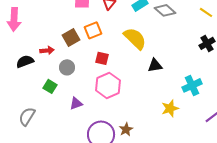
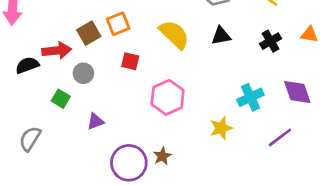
red arrow: (47, 50) -> (57, 51), size x1.5
black triangle: (155, 65) -> (221, 36), moved
pink hexagon: (108, 85) -> (168, 97), moved

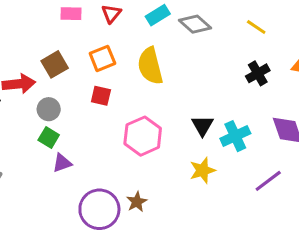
orange square: (118, 24) -> (102, 58), moved
yellow semicircle: (174, 34) -> (150, 66), turned -148
black triangle: (221, 36) -> (202, 126), moved, turned -50
green square: (61, 99) -> (49, 138), moved

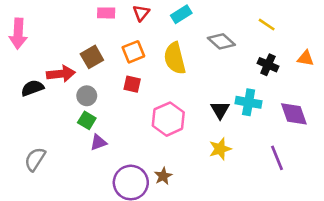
gray diamond: (195, 24) -> (221, 41), moved
black cross: (258, 73) -> (268, 65), turned -36
cyan cross: (235, 136) -> (249, 102), moved, turned 35
purple line: (268, 181) -> (277, 158), turned -75

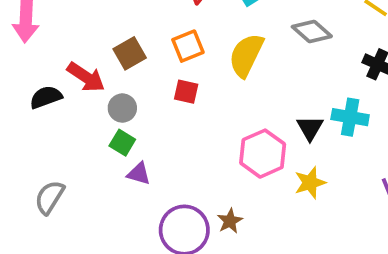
yellow semicircle: (175, 58) -> (246, 55), turned 40
red arrow: (61, 74) -> (86, 77), turned 40
pink hexagon: (168, 119) -> (263, 154), moved
purple triangle: (98, 142) -> (139, 174), turned 36

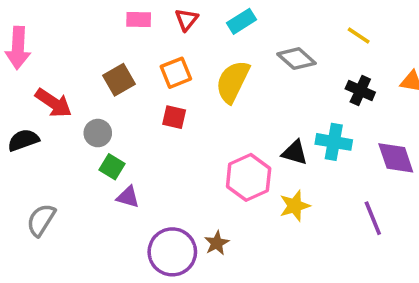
red arrow: (86, 77) -> (53, 103), moved
black semicircle: (46, 97) -> (23, 140), moved
gray circle: (122, 108) -> (98, 133), moved
black triangle: (310, 128) -> (295, 153), turned -44

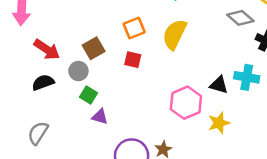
gray diamond: (296, 59) -> (240, 18), moved
brown square: (119, 80) -> (94, 48), moved
black semicircle: (23, 140) -> (43, 82), moved

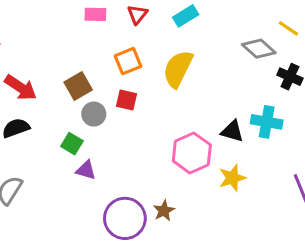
gray circle: (78, 71) -> (94, 114), moved

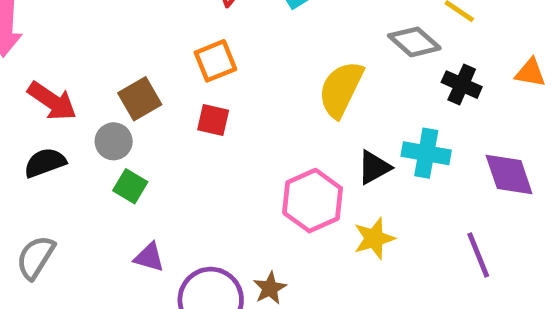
yellow semicircle: (178, 69) -> (341, 89), moved
gray circle: (94, 114) -> (114, 141), moved
black triangle: (232, 131) -> (374, 167), turned -45
purple triangle: (86, 170) -> (149, 257), moved

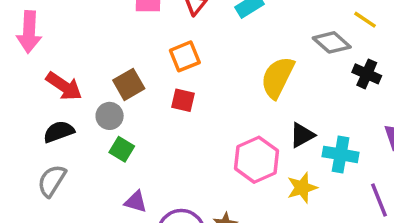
cyan cross: (426, 153) -> (341, 154), moved
gray semicircle: (35, 257) -> (52, 181), moved

